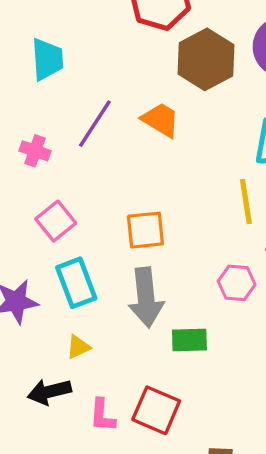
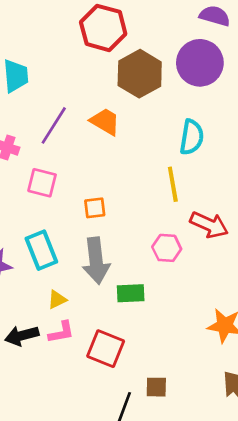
pink square: (56, 221) -> (42, 183), moved, turned -36
orange square: (145, 230) -> (95, 208), size x0.7
yellow triangle: (78, 347) -> (57, 300), moved
pink L-shape: (102, 415) -> (61, 332), moved, turned -104

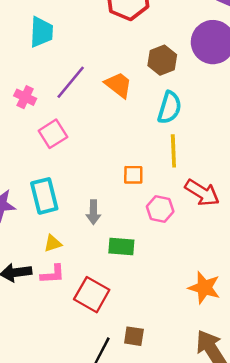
brown hexagon: (140, 74) -> (162, 60), moved, size x0.7
cyan semicircle: (192, 137) -> (170, 108), moved
pink square: (42, 183) -> (53, 134), turned 36
orange square: (95, 208) -> (133, 175), moved
gray arrow: (96, 261) -> (93, 212), size x0.6

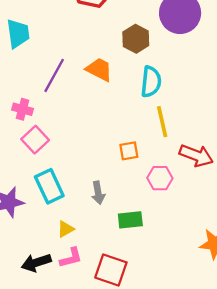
pink cross: (25, 97) -> (22, 109), moved
pink square: (53, 134) -> (35, 140), moved

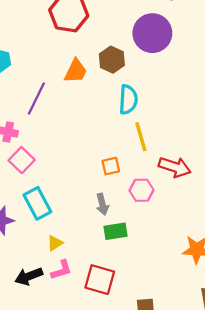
orange trapezoid: (99, 70) -> (76, 71), moved, turned 92
gray arrow: (98, 193) -> (102, 204), moved

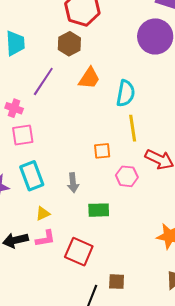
brown hexagon: (112, 60) -> (69, 44), moved
orange trapezoid: (76, 71) -> (89, 78), moved
pink square: (22, 160) -> (23, 135), turned 30
gray arrow: (102, 204) -> (73, 183), moved

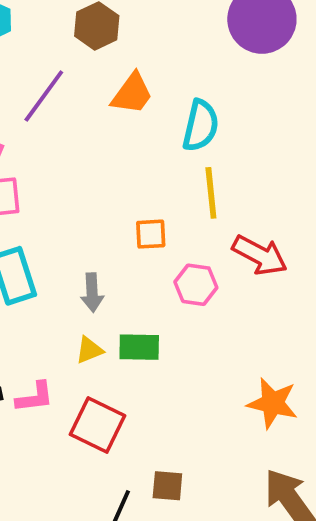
yellow triangle: (43, 214) -> (89, 350), moved

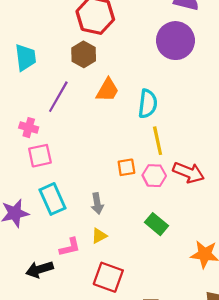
pink hexagon: (196, 285) -> (154, 176), moved
green rectangle: (139, 347) -> (156, 224), moved, turned 45
pink L-shape: (35, 397) -> (70, 247), moved

